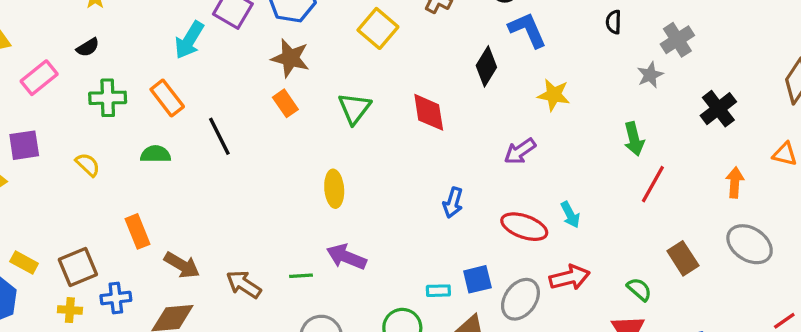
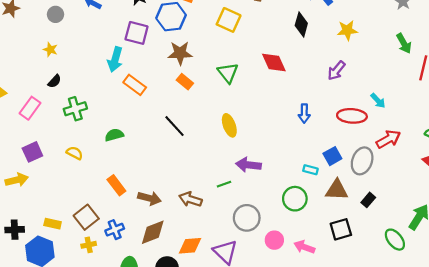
orange rectangle: (167, 98) -> (135, 85), moved
black line: (219, 136) -> (174, 126), moved
cyan rectangle: (438, 291) -> (310, 170), turned 32

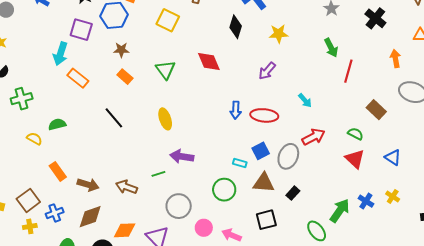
brown star: (180, 53) -> (121, 50), size x0.7
red ellipse: (352, 116) -> (264, 115), moved
yellow semicircle: (75, 153) -> (34, 139), moved

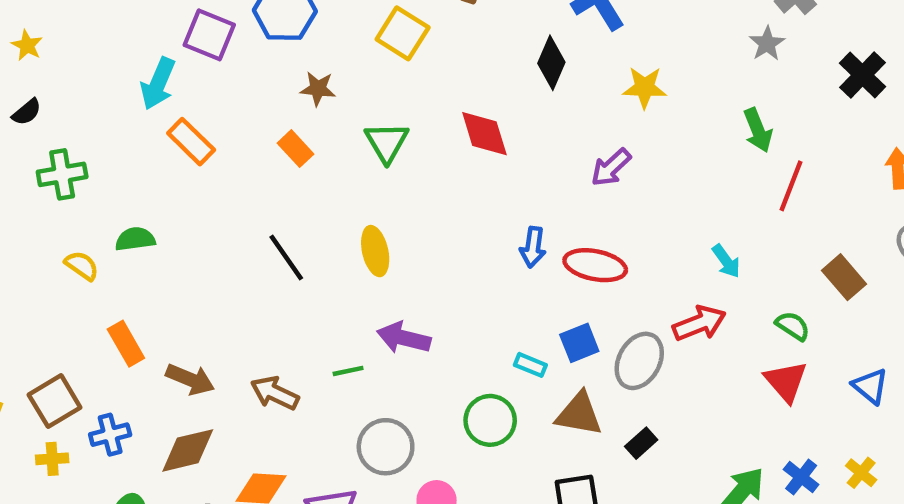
brown star: (121, 50) -> (318, 89), moved
cyan arrow: (305, 100) -> (726, 261), moved
black line: (114, 118) -> (286, 257), moved

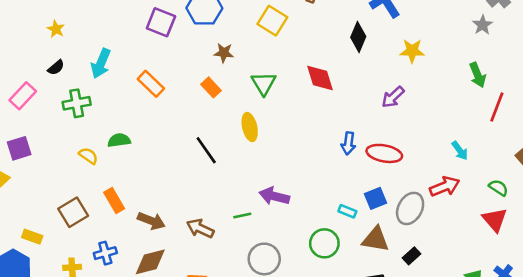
cyan arrow: (158, 84) -> (101, 63), moved
yellow ellipse: (375, 251) -> (250, 127), moved
brown square: (55, 401) -> (73, 212), moved

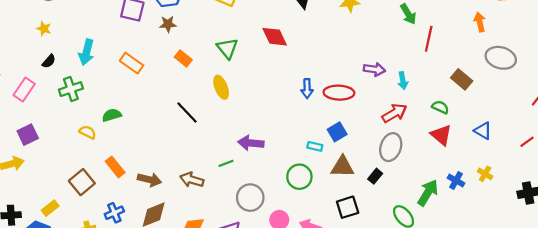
brown star: (224, 53) -> (168, 24), moved
purple arrow: (393, 97) -> (374, 69), moved, turned -120
cyan arrow: (460, 151) -> (403, 81), turned 35
gray ellipse: (410, 208) -> (391, 147), moved
yellow rectangle: (32, 237) -> (50, 208), turned -49

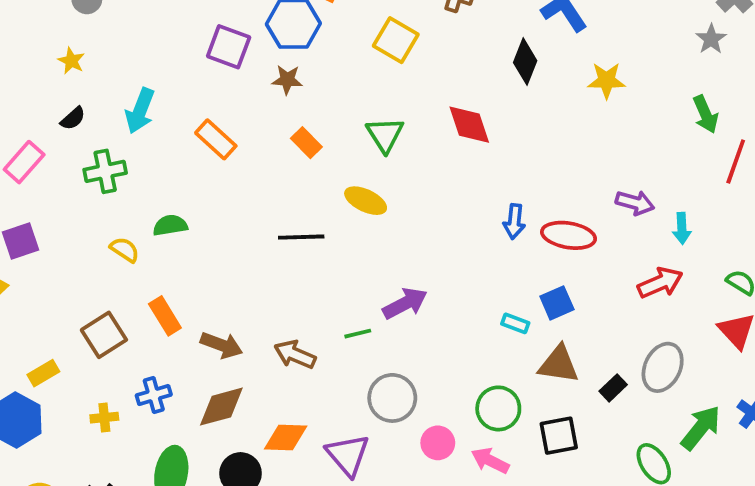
yellow ellipse: (221, 87) -> (366, 201), turned -50
black line: (187, 113) -> (301, 237), turned -55
purple arrow: (251, 143) -> (405, 303), turned 140
gray ellipse: (391, 147) -> (663, 367), moved
green circle: (299, 177) -> (498, 408), moved

